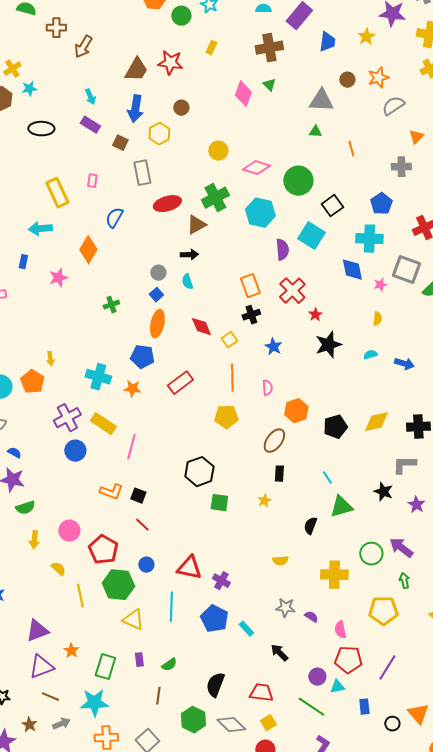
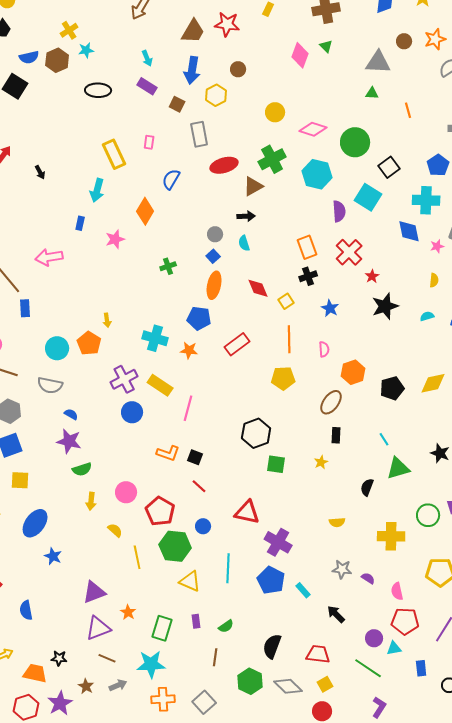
cyan arrow: (40, 229) -> (97, 190), turned -70
red triangle: (189, 568) -> (247, 512), moved
purple cross: (221, 581) -> (278, 542), size x1.5

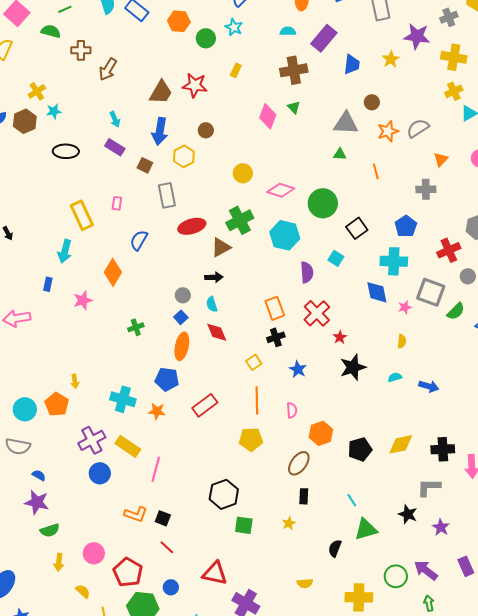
orange star: (435, 39) -> (388, 131), moved
cyan square: (368, 197) -> (336, 258), size x0.6
red diamond: (258, 288) -> (217, 332), moved

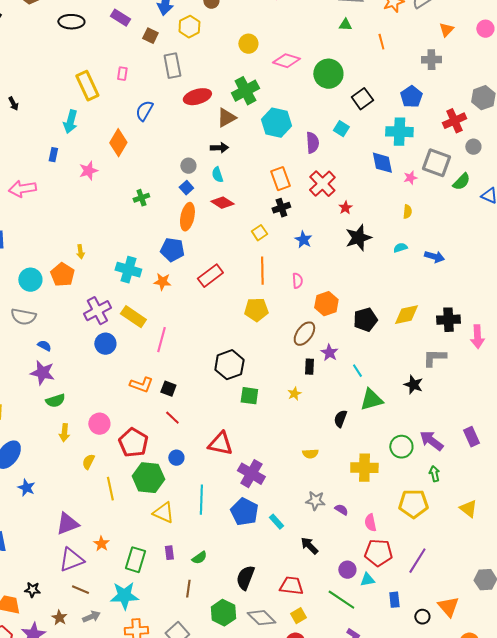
cyan hexagon: (285, 235) -> (276, 123), moved
red diamond: (217, 332) -> (222, 203), turned -35
purple star: (441, 527) -> (329, 353), moved
yellow semicircle: (83, 591) -> (88, 462), turned -105

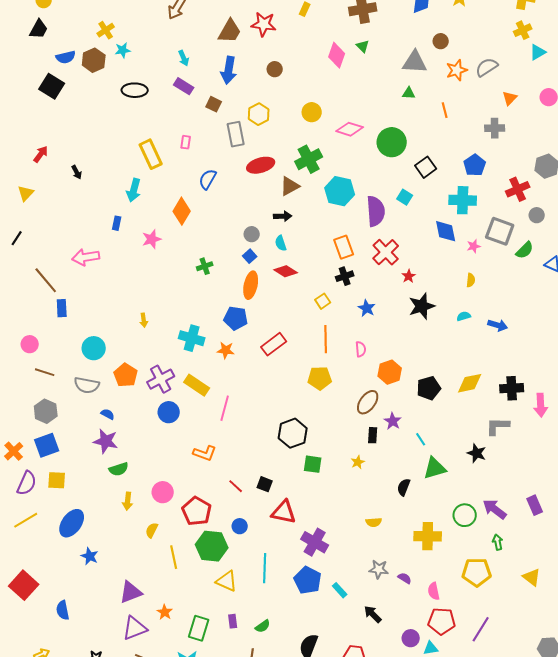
yellow hexagon: (189, 27) -> (259, 114), moved
purple semicircle: (312, 143) -> (376, 211), size x1.4
orange pentagon: (62, 275) -> (126, 375), moved
black square: (168, 389) -> (265, 484), moved

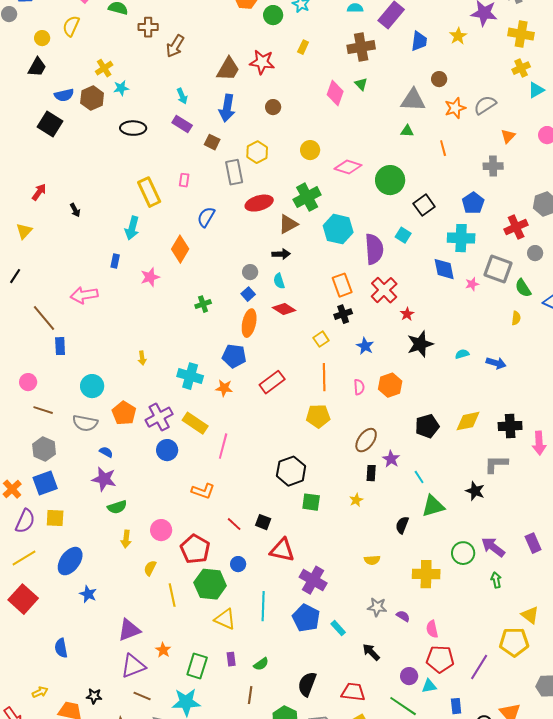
green semicircle: (525, 250) -> (523, 288), turned 102
yellow semicircle: (471, 280) -> (516, 318), moved
orange hexagon: (390, 372) -> (390, 385), moved
yellow pentagon: (477, 572) -> (514, 642), moved
red square: (24, 585) -> (23, 599), moved

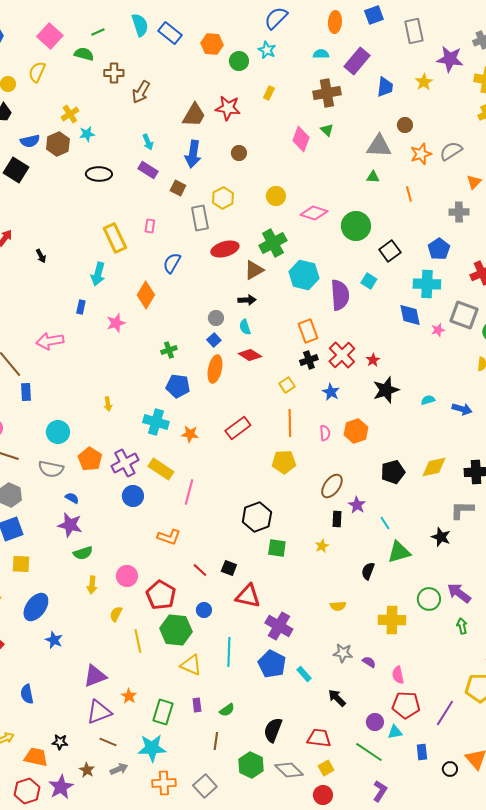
red cross: (384, 290) -> (342, 355), moved
blue pentagon: (234, 356) -> (178, 386), moved

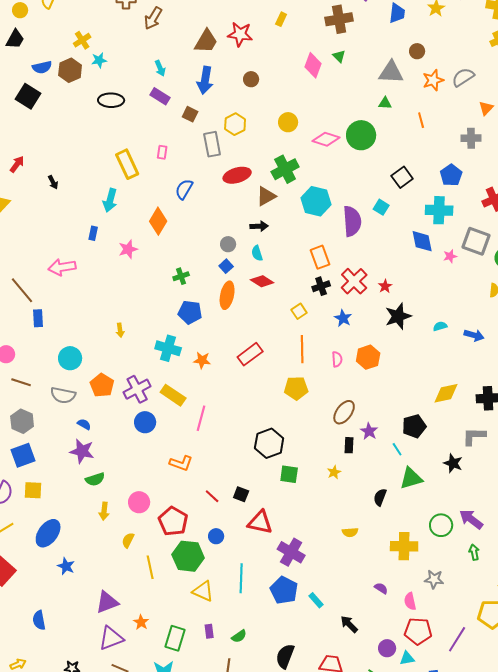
green circle: (356, 226) -> (361, 135), moved
black pentagon: (393, 472) -> (414, 426), moved
gray star: (343, 653) -> (434, 579), moved

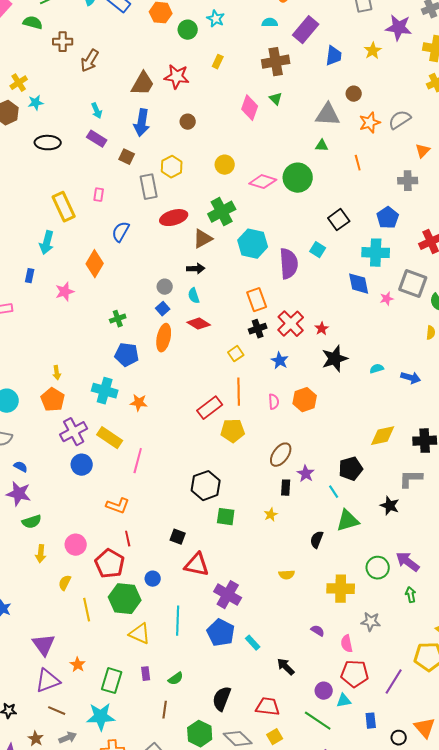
red rectangle: (250, 354) -> (210, 408), moved
orange pentagon: (102, 385) -> (53, 400), moved
red line: (212, 496) -> (128, 539), moved, turned 35
purple triangle: (107, 602) -> (44, 645), turned -45

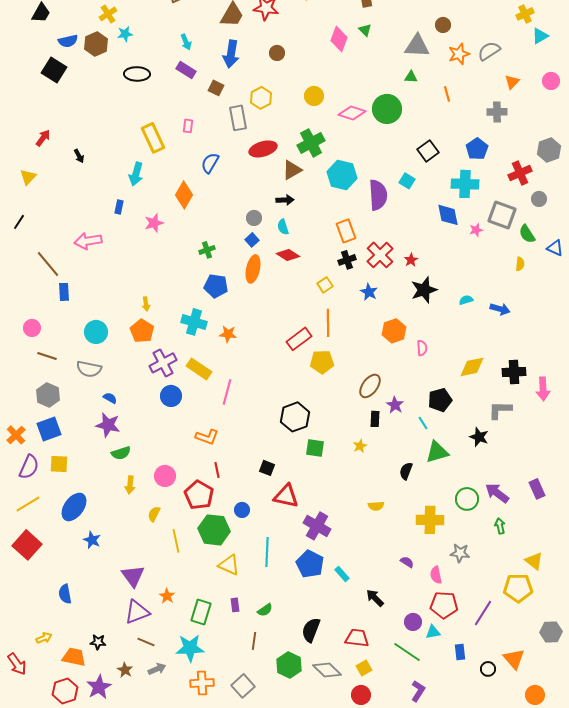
pink semicircle: (274, 402) -> (422, 348), moved

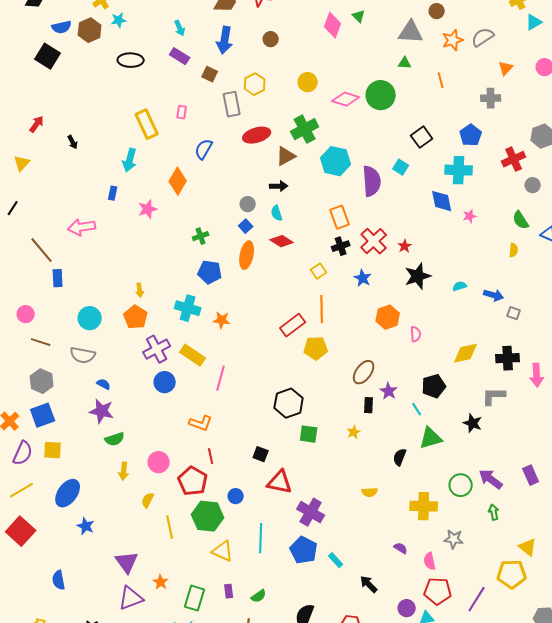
gray square: (502, 215) -> (514, 313), moved, size x0.5

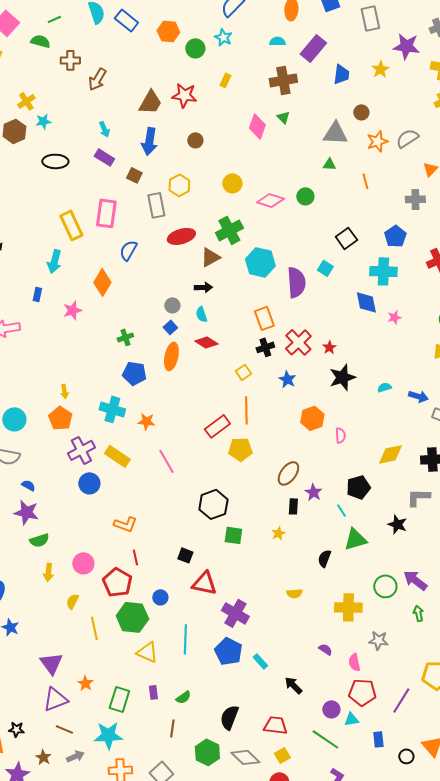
green circle: (381, 95) -> (305, 196), size x0.6
pink rectangle: (182, 112) -> (106, 213), size x2.0
pink line: (221, 378) -> (166, 461), moved, turned -45

